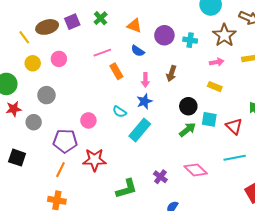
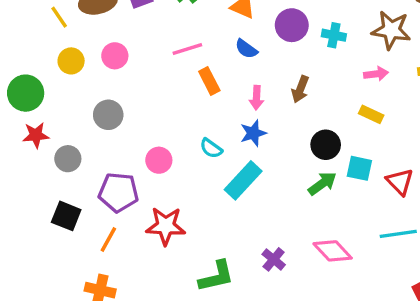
brown star: (224, 35) -> (391, 30), turned -30
gray circle: (46, 95) -> (108, 115), moved
black square: (17, 158) -> (66, 216), moved

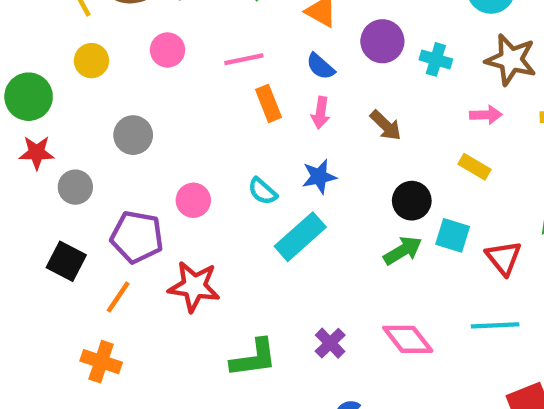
pink circle: (115, 56) -> (168, 50), moved
brown arrow: (300, 89) -> (386, 125), turned -72
pink arrow: (256, 98) -> (321, 113), moved

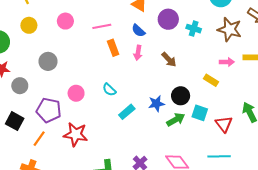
pink arrow: (486, 115) -> (227, 62), moved
blue star: (319, 177) -> (156, 104), moved
cyan rectangle: (300, 237) -> (127, 112), size x0.7

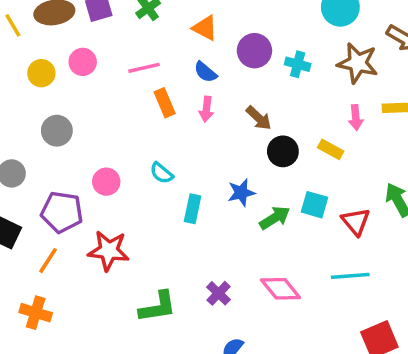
yellow circle: (29, 25) -> (41, 73), moved
pink arrow: (227, 62) -> (356, 118), turned 88
black circle: (181, 96) -> (283, 151), moved
cyan rectangle: (127, 112) -> (193, 209), turned -35

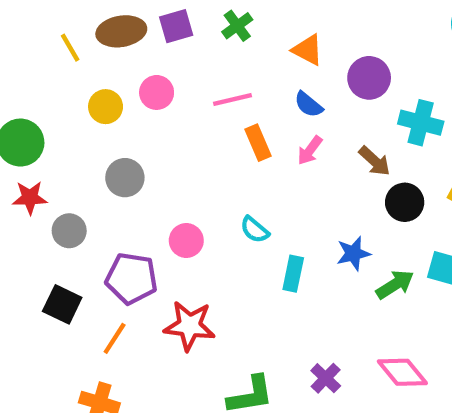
cyan cross: (298, 64) -> (421, 123), moved, size x1.4
pink arrow: (206, 109) -> (310, 150), turned 30

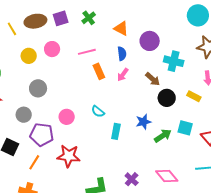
blue semicircle: (308, 104) -> (122, 54), turned -136
gray circle: (69, 231) -> (24, 115), moved

